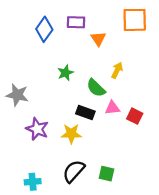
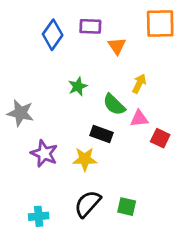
pink triangle: (112, 108) -> (139, 119), moved

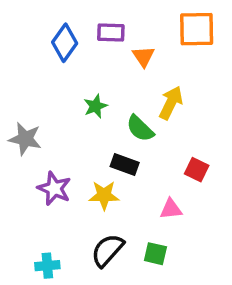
yellow arrow: (139, 84) -> (171, 103), size x1.4
pink triangle: (139, 119) -> (171, 209), moved

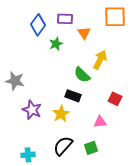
green star: (95, 106) -> (56, 44), moved
yellow star: (104, 195) -> (61, 114), turned -30
green square: (155, 254) -> (91, 148), turned -32

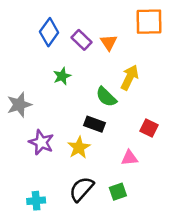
purple rectangle: (65, 19) -> (82, 40), moved, turned 42
green star: (56, 44) -> (62, 76), moved
gray star: (15, 81) -> (19, 105), turned -30

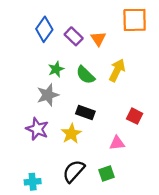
green semicircle: (106, 97) -> (85, 75), moved
gray star: (19, 105) -> (48, 95), moved

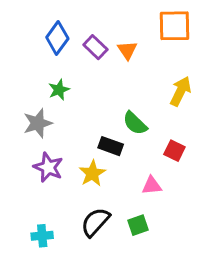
green star: (56, 69) -> (59, 90), moved
yellow arrow: (117, 70) -> (181, 91), moved
green semicircle: (85, 75) -> (135, 123), moved
gray star: (48, 95) -> (38, 123), moved

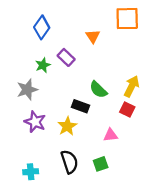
purple rectangle: (95, 47) -> (66, 57), moved
yellow arrow: (181, 91) -> (132, 86), moved
black semicircle: (95, 222) -> (69, 162), turned 120

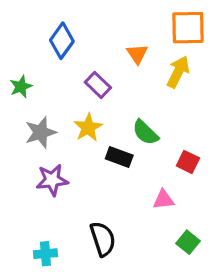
green star: (43, 65) -> (21, 87), moved
yellow arrow: (132, 86) -> (178, 72), moved
purple star: (35, 122) -> (52, 180), turned -30
yellow star: (67, 126) -> (88, 128), moved
green square: (101, 164) -> (188, 242), moved, turned -32

